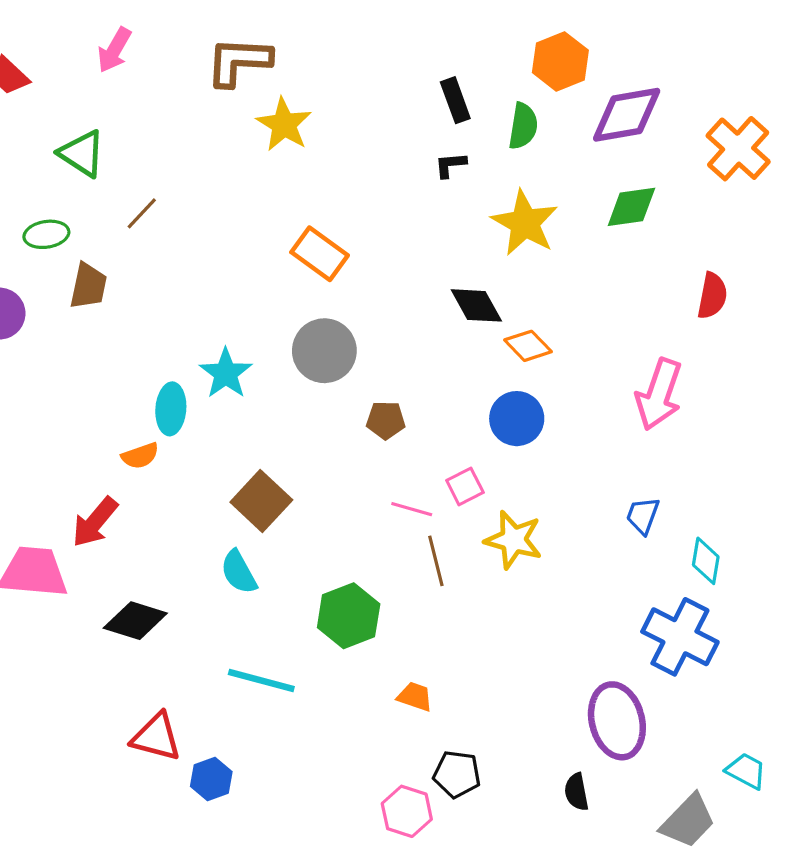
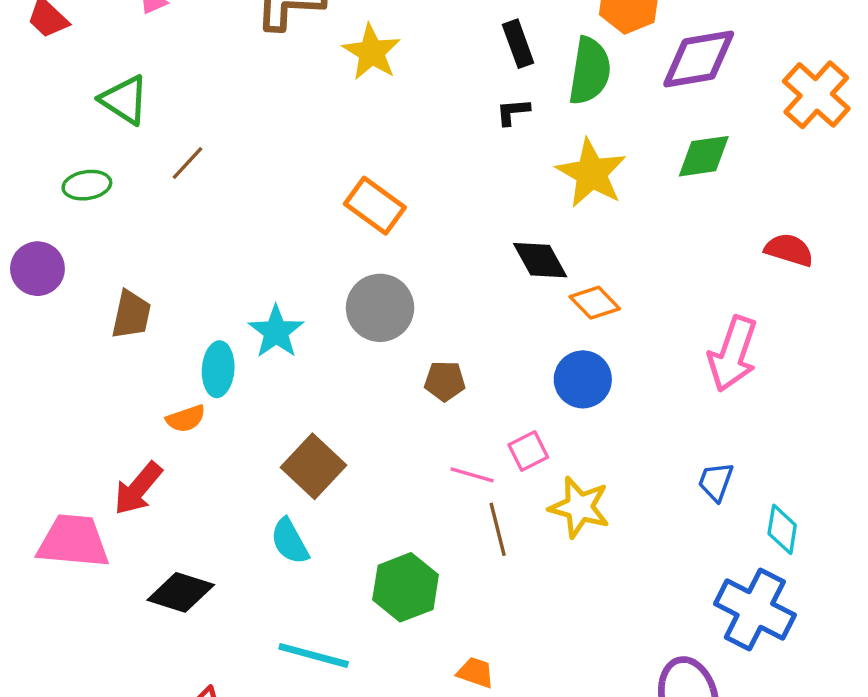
yellow star: (284, 124) -> (371, 52), moved
green semicircle: (523, 126) -> (590, 71), size x1.4
brown trapezoid: (88, 286) -> (131, 315), moved
red semicircle: (712, 296) -> (789, 250), turned -84

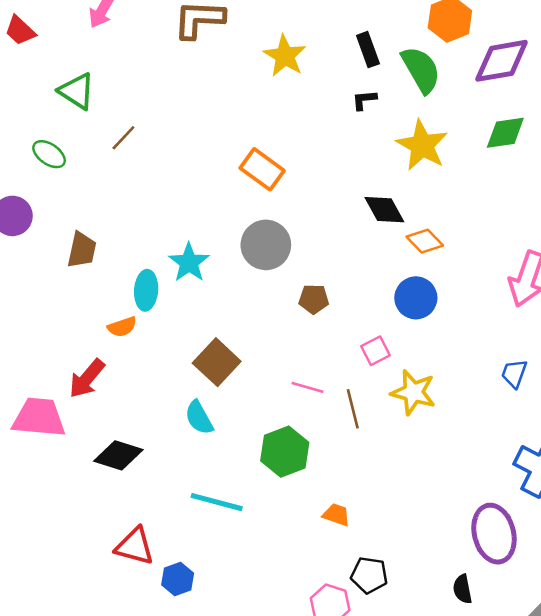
yellow star: (371, 52) -> (285, 56), moved
green semicircle: (590, 71) -> (421, 70), turned -39
green ellipse: (87, 185) -> (49, 154), turned 44
pink line: (472, 475) -> (307, 387), moved

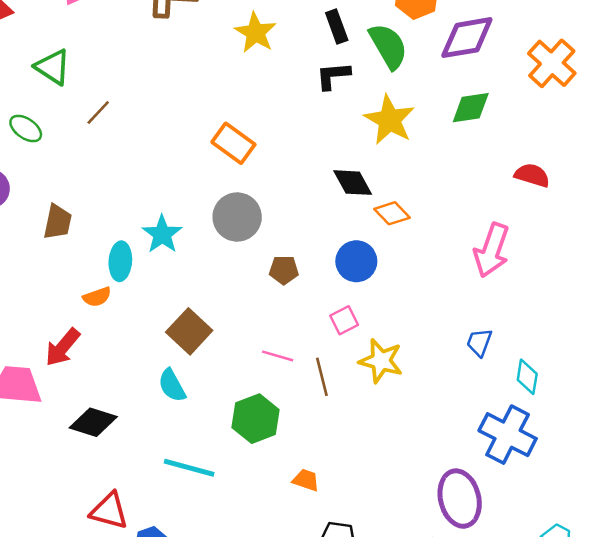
black L-shape: (364, 100) -> (333, 76), size x1.4
blue circle: (416, 298) -> (356, 261), moved

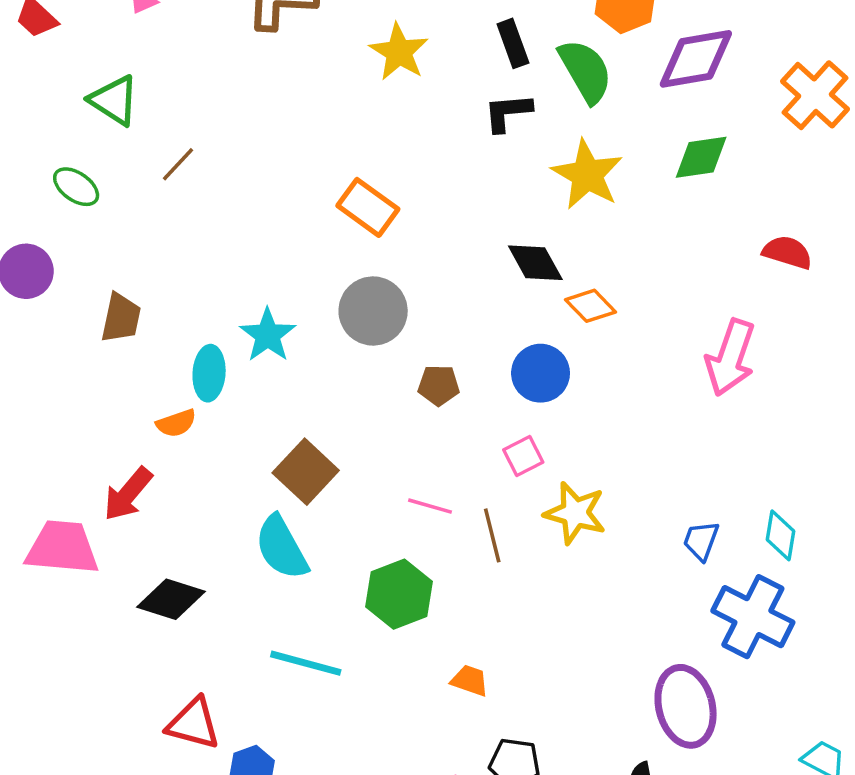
blue trapezoid: (479, 342) -> (701, 541), moved
cyan semicircle: (172, 385) -> (282, 548), size x1.4

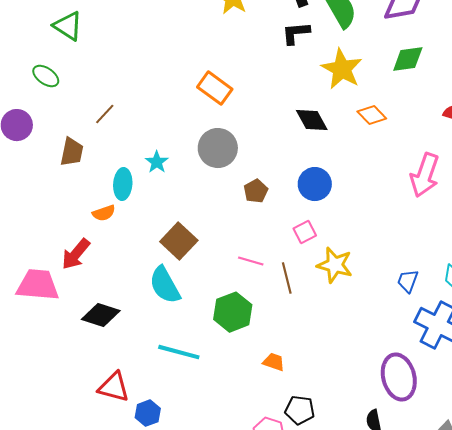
brown line: (178, 164) -> (105, 114), moved
orange diamond: (591, 306) -> (372, 115), moved
cyan star: (268, 335) -> (157, 162), size x0.7
brown pentagon: (439, 385) -> (256, 191), turned -30

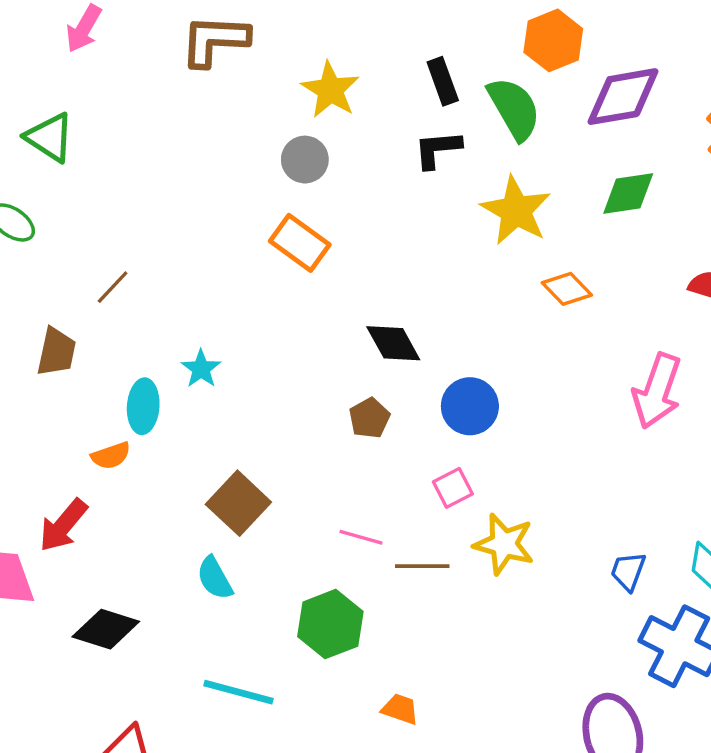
black diamond: (312, 120) -> (393, 343), moved
gray circle: (218, 148) -> (305, 160), moved, size x0.7
brown line: (287, 278) -> (422, 566), turned -76
cyan semicircle: (165, 285) -> (215, 578), size x0.7

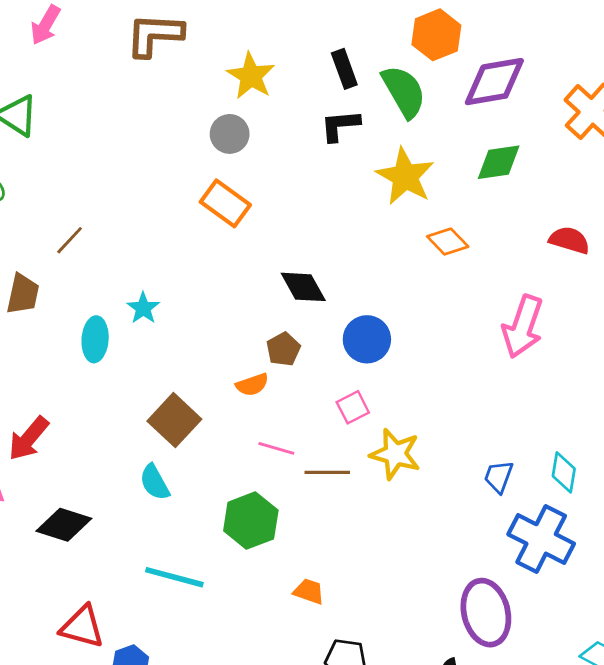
orange semicircle: (111, 456) -> (252, 385), moved

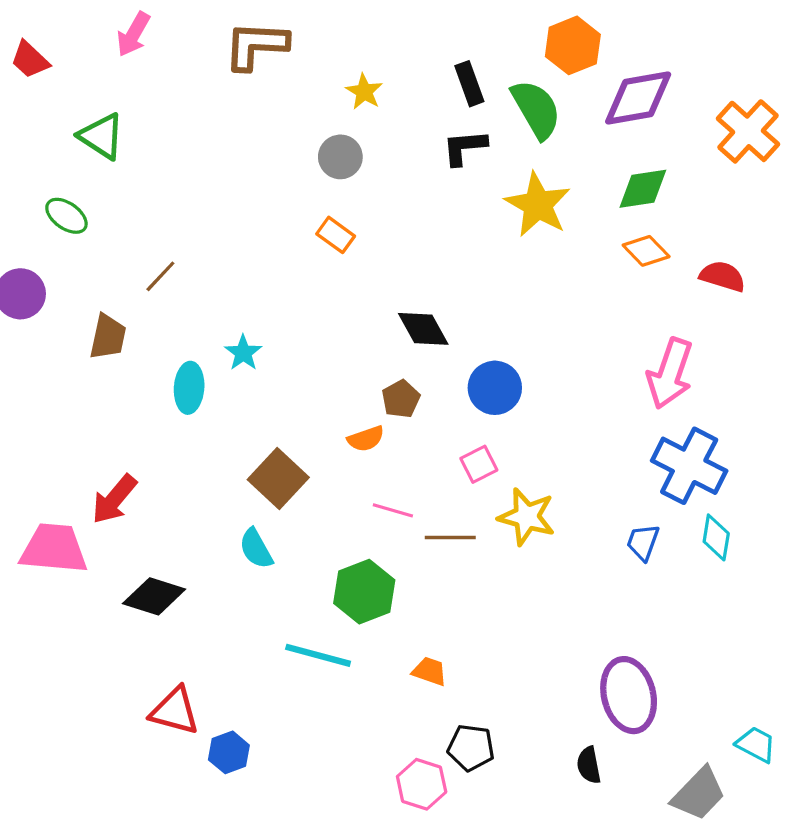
yellow star: (251, 76) -> (364, 92), size x0.7
orange rectangle: (225, 203) -> (336, 235), size x0.7
orange diamond: (448, 242) -> (646, 251), moved
blue cross: (541, 539) -> (689, 466), moved
cyan line: (174, 577) -> (318, 655), moved

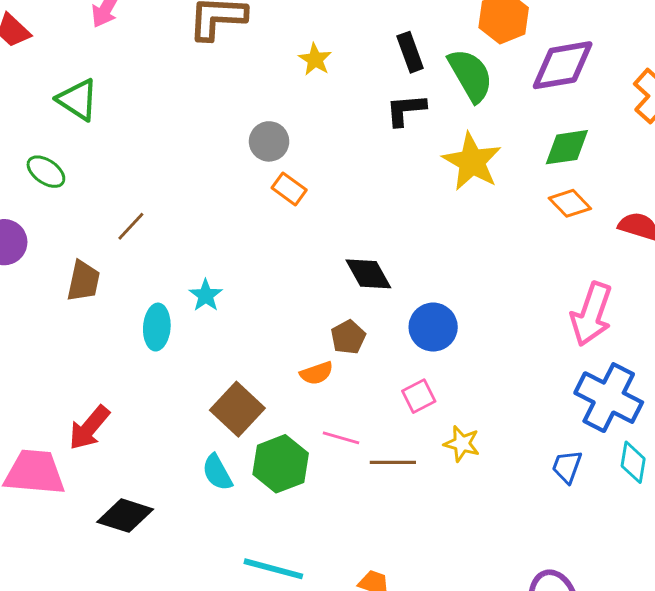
gray circle: (340, 157) -> (269, 141), moved
yellow star: (527, 517) -> (462, 444), size x0.7
green hexagon: (364, 592) -> (281, 464), moved

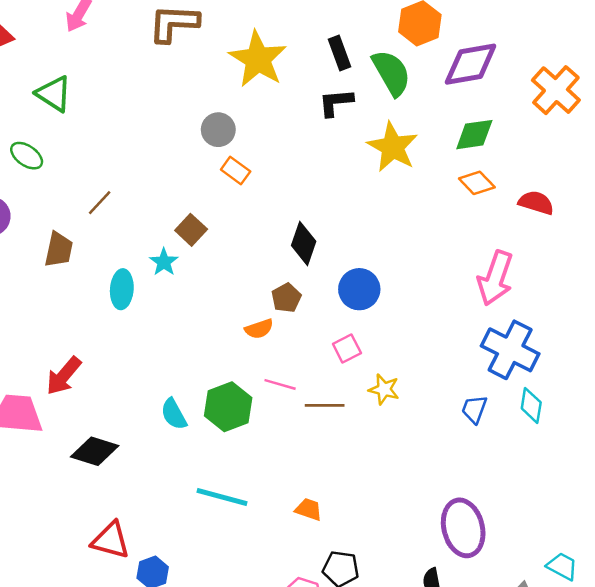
yellow star: (315, 59) -> (258, 59), size x2.0
black diamond: (368, 274) -> (304, 243), turned 48
brown square: (237, 409) -> (191, 230), moved, size x0.7

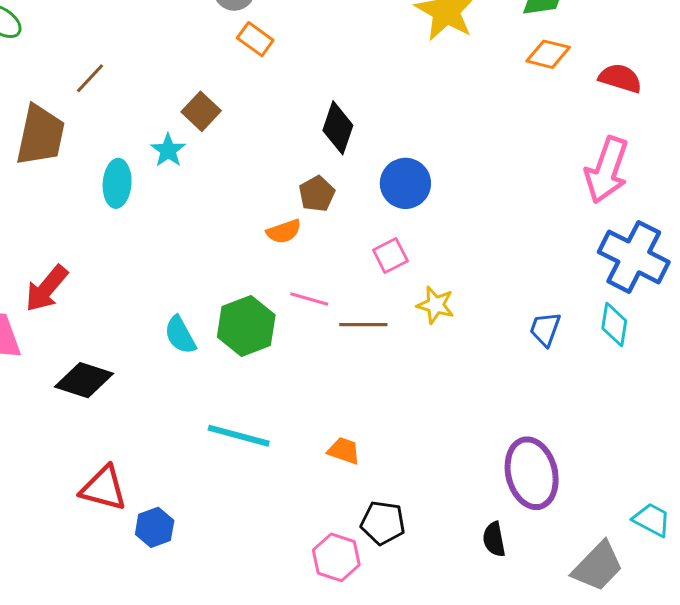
orange diamond: (477, 183) -> (548, 54), turned -32
brown trapezoid: (59, 250) -> (40, 135), size x1.4
pink arrow: (495, 278) -> (607, 170), moved
blue cross: (510, 350) -> (634, 257), moved

